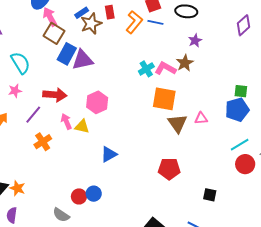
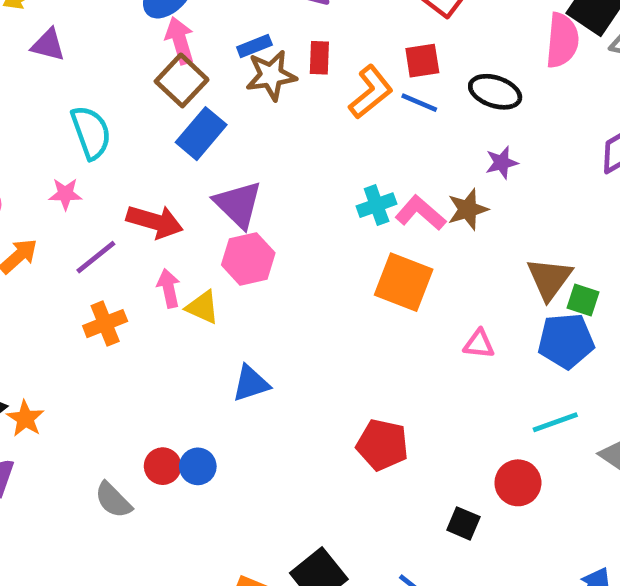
purple triangle: (83, 60) -> (238, 204), moved, turned 45
brown triangle: (177, 123) -> (549, 279), moved
red circle: (245, 164) -> (518, 483), moved

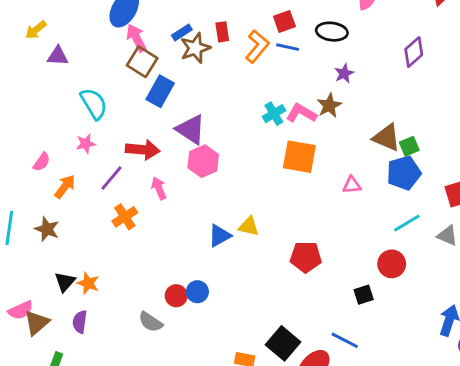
brown triangle: (549, 279) -> (387, 138), turned -32
green square: (583, 300) -> (409, 146), turned -30
yellow triangle: (202, 307) -> (249, 226), moved
black square: (463, 523) -> (364, 295), turned -30

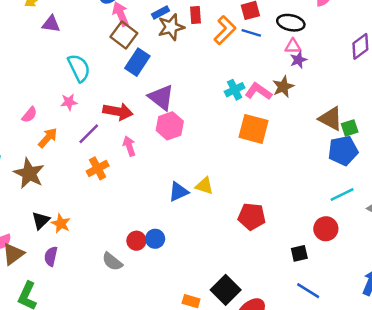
pink triangle: (352, 185) -> (293, 46), moved
brown star: (47, 229) -> (29, 173), size x1.4
blue line: (345, 340) -> (308, 291), moved

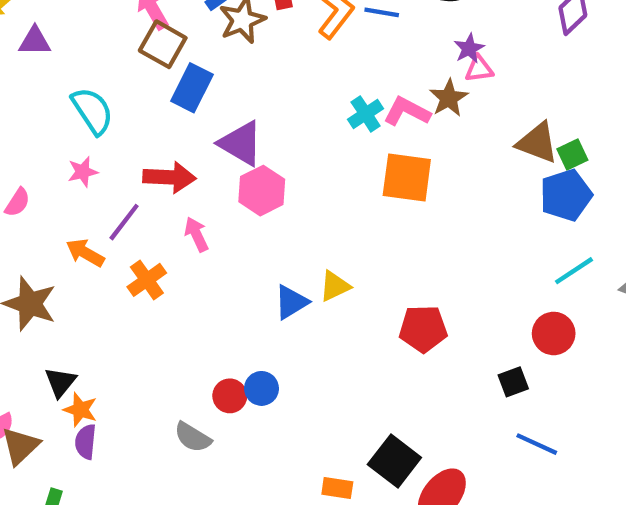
pink triangle: (293, 46) -> (479, 69), moved
orange arrow: (48, 138) -> (85, 253), moved, turned -95
yellow triangle: (204, 186) -> (335, 286), turned -36
orange star: (61, 223) -> (80, 410), moved

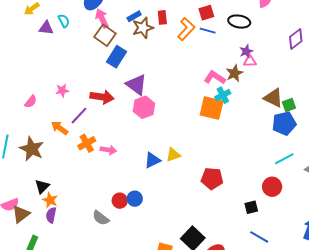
cyan semicircle: (92, 111) -> (64, 21), moved, size x0.6
cyan cross: (366, 114) -> (223, 95), moved
pink arrow: (196, 234) -> (108, 150), moved, turned 119

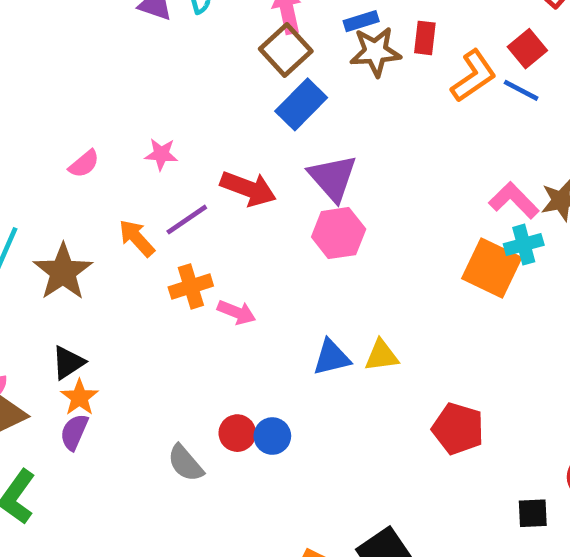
red square: (206, 13) -> (527, 49), turned -35

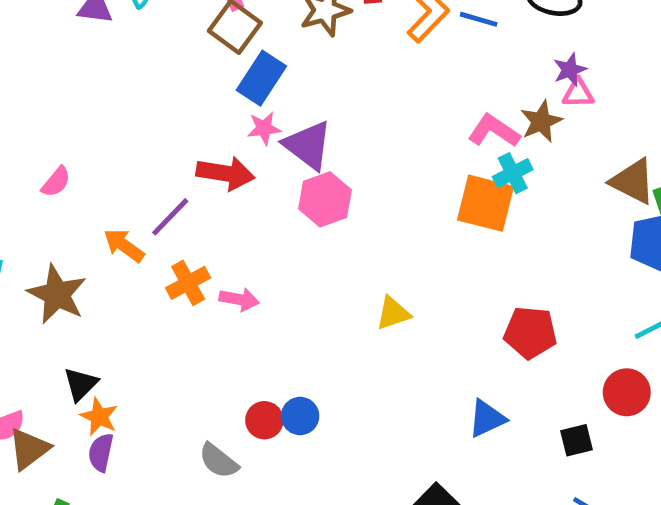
pink star: (161, 154) -> (264, 128), moved
blue triangle: (332, 357) -> (487, 419), moved
red pentagon: (458, 429) -> (530, 333), moved

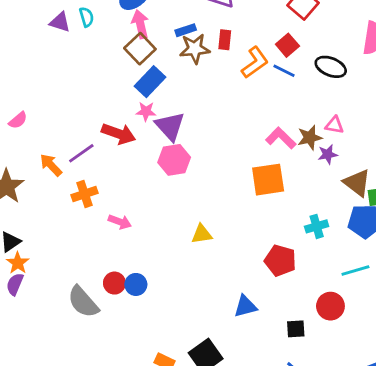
purple star: (570, 70) -> (328, 154), moved
cyan cross: (513, 173) -> (317, 226), moved
orange square: (486, 203) -> (268, 180), turned -33
pink arrow: (239, 299) -> (120, 222), moved
gray semicircle: (219, 461) -> (83, 302), size x1.4

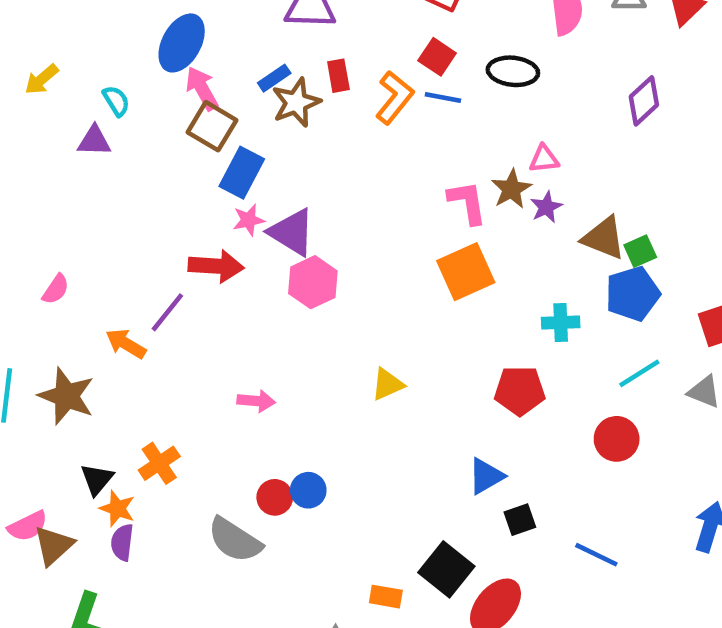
purple triangle: (60, 22) -> (94, 141), moved
pink L-shape: (281, 138) -> (467, 202), turned 52
orange cross: (85, 194) -> (159, 463), moved
cyan cross: (317, 226) -> (561, 322), turned 30
black square: (296, 329) -> (520, 520), moved

